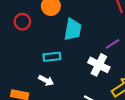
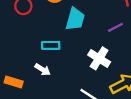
purple line: (113, 44) -> (115, 27), moved

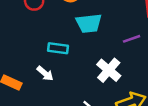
cyan trapezoid: (75, 19) -> (89, 23), turned 60

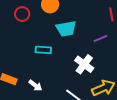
white arrow: (45, 73) -> (35, 85), moved

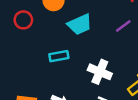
white cross: (84, 64) -> (100, 72), moved

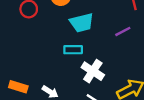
cyan rectangle: (59, 56) -> (73, 50), moved

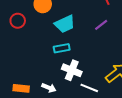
white cross: (93, 71) -> (72, 70), moved

